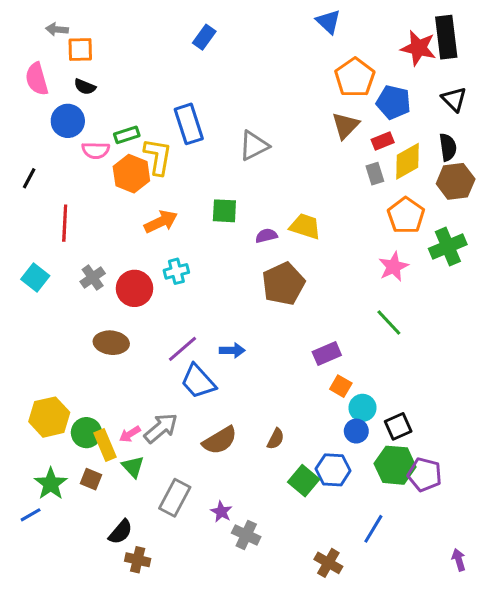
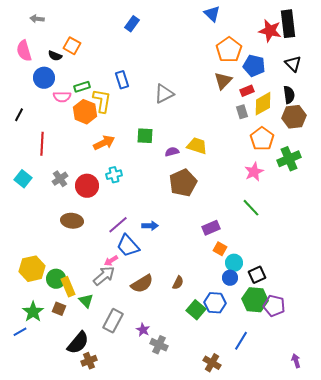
orange square: (80, 50) -> (72, 46), moved, turned 30
blue rectangle: (189, 124) -> (122, 80), size x0.7
pink arrow: (130, 434) -> (111, 261), moved
black semicircle: (121, 532) -> (78, 343), size x1.4
brown cross: (138, 560) -> (89, 361), turned -35

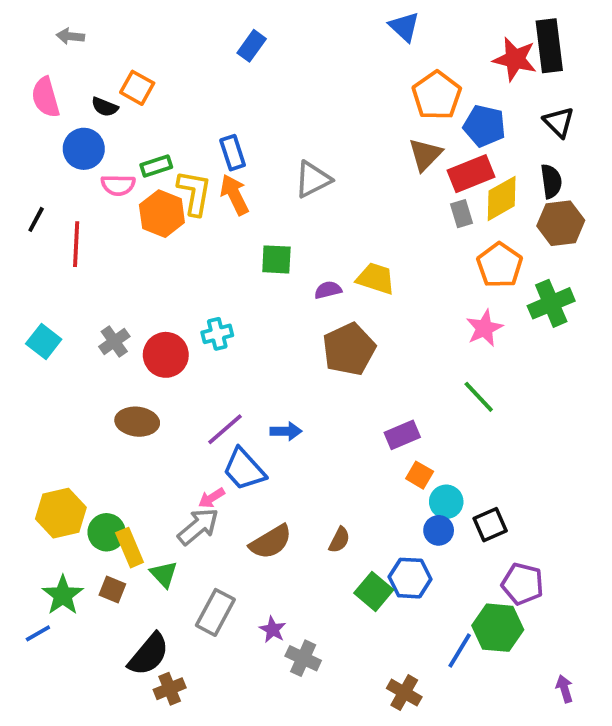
red rectangle: (247, 91) -> (471, 174), size x1.6
orange arrow: (104, 143) -> (234, 195), moved, turned -90
red line: (42, 144) -> (76, 244), moved
green hexagon: (255, 300) -> (498, 628), moved

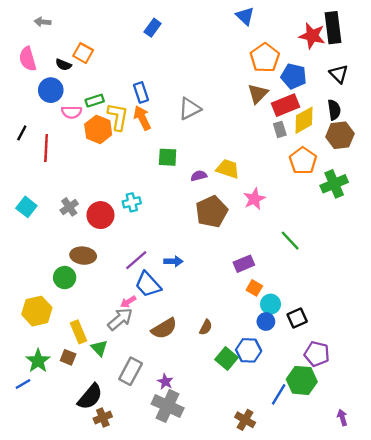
pink star: (484, 328) -> (254, 199), moved
green circle: (107, 532) -> (65, 278), moved
gray cross: (303, 658) -> (168, 406), moved, size x1.5

